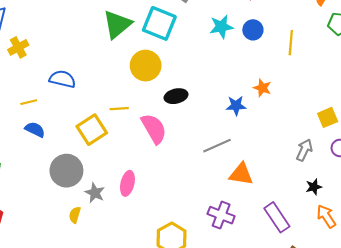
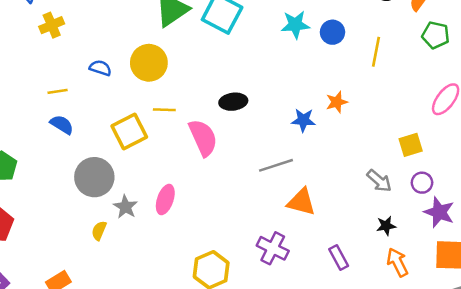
yellow circle: (146, 66) -> (149, 63), moved
blue semicircle: (62, 79) -> (100, 68), size x0.7
orange star: (262, 88) -> (337, 102), turned 30
gray arrow: (304, 150) -> (379, 181), turned 100
purple rectangle: (277, 217) -> (339, 258), size x0.7

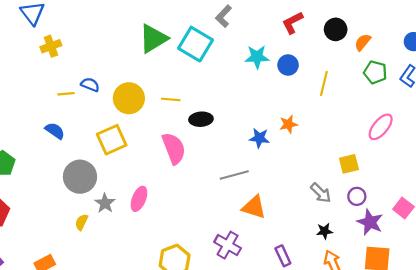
yellow circle: (149, 63) -> (129, 98), moved
yellow line: (58, 91) -> (66, 94), moved
yellow line: (164, 110) -> (171, 99), moved

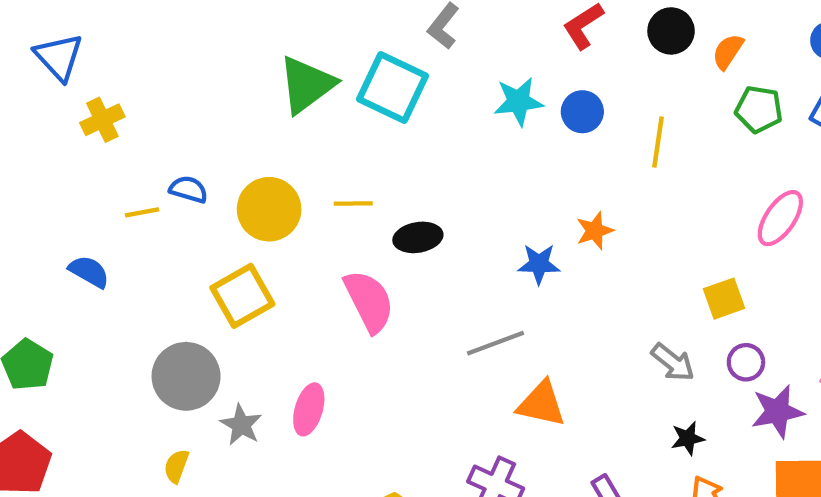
blue semicircle: (55, 131) -> (89, 272), moved
yellow semicircle: (81, 222) -> (176, 466), moved
purple star: (370, 222) -> (777, 411), turned -30

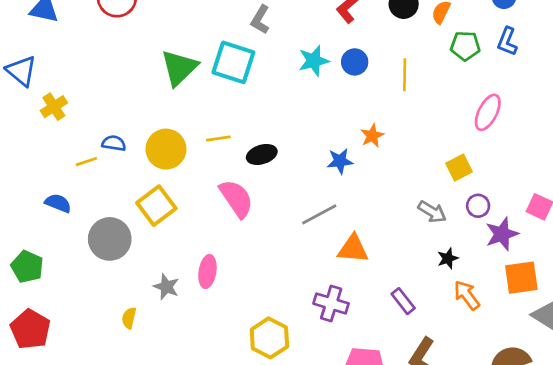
gray circle: (186, 376) -> (110, 239), moved

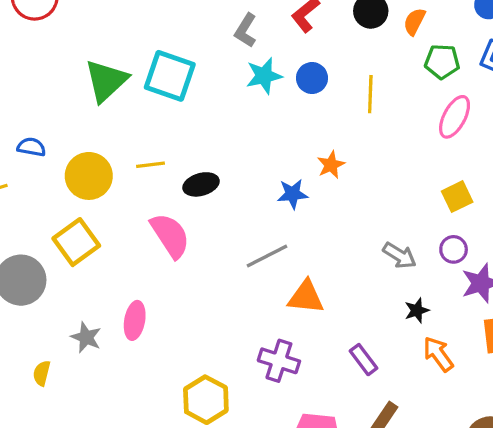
gray L-shape: (260, 20) -> (246, 30), moved
pink ellipse: (488, 112) -> (455, 117), moved
blue semicircle: (114, 143) -> (31, 147), moved
yellow square: (459, 168) -> (457, 197), moved

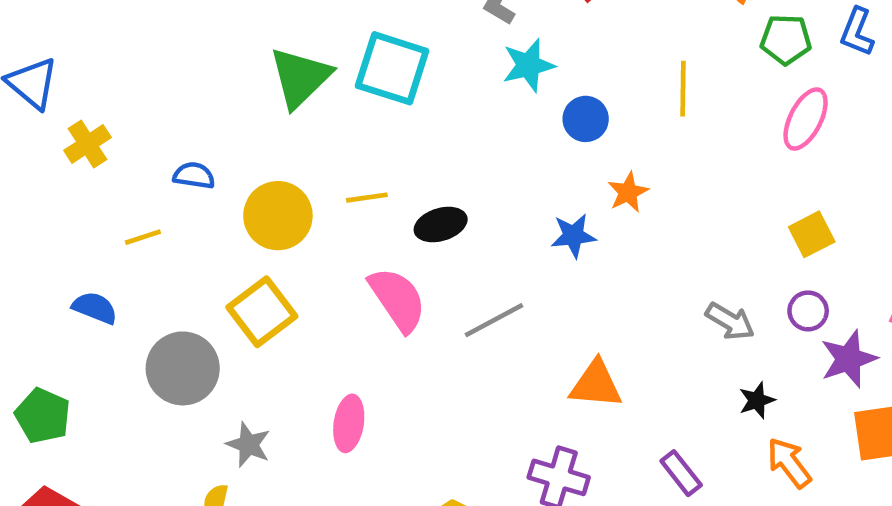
blue circle: (312, 78) -> (586, 119), moved
gray line: (267, 256) -> (494, 320), moved
gray star: (86, 337) -> (248, 445), moved

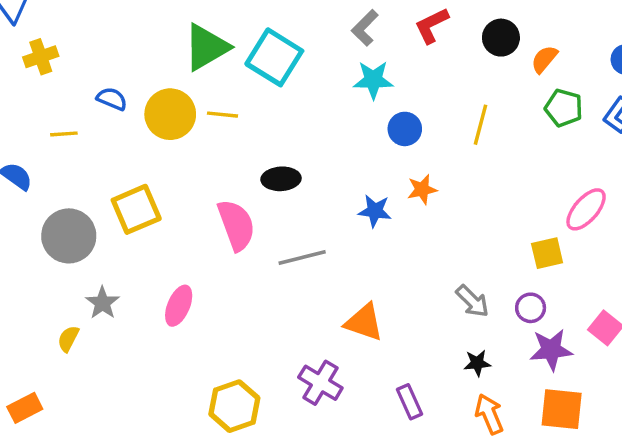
pink ellipse: (806, 119) -> (586, 209), moved
yellow line: (367, 198) -> (222, 115), moved
yellow circle: (278, 216) -> (170, 114), moved

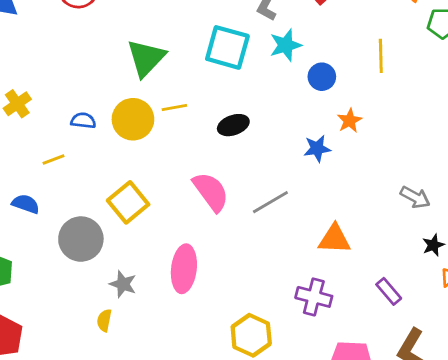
cyan square: (274, 57) -> (227, 47), moved
black ellipse: (281, 179) -> (233, 125), moved
pink ellipse: (179, 306) -> (184, 269), size x1.4

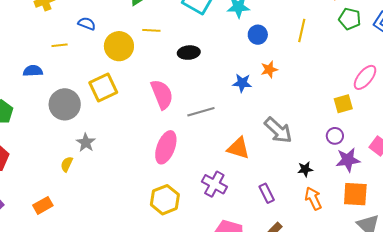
yellow circle: (133, 119) -> (119, 46), moved
gray arrow: (415, 197) -> (278, 130), moved, size x1.4
blue semicircle: (26, 204) -> (33, 71), turned -36
pink ellipse: (184, 269) -> (166, 147), moved

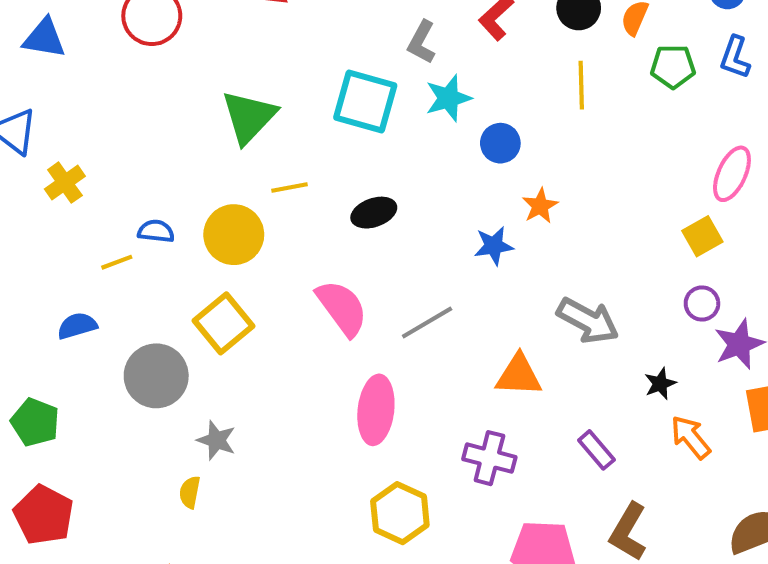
blue semicircle: (87, 24) -> (156, 231), moved
yellow line: (302, 30) -> (581, 85), moved

